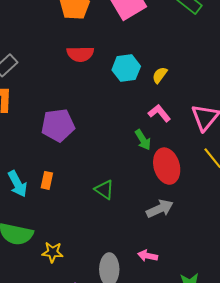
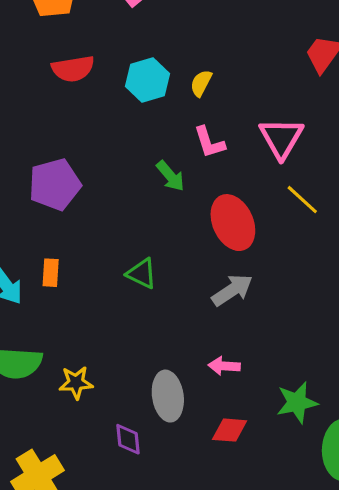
pink L-shape: (159, 113) -> (209, 142), turned -150
green arrow: (143, 140) -> (170, 176), moved

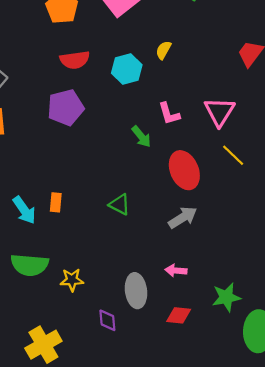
yellow semicircle: (201, 83) -> (163, 50), moved
purple pentagon: (55, 184) -> (66, 107), moved

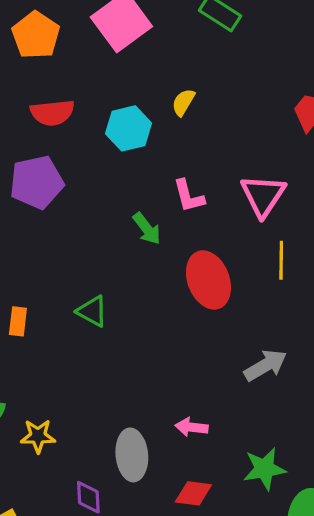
yellow line: (233, 155) -> (281, 260), turned 45
green triangle: (120, 204) -> (92, 311), moved
gray arrow: (183, 217) -> (266, 365), moved

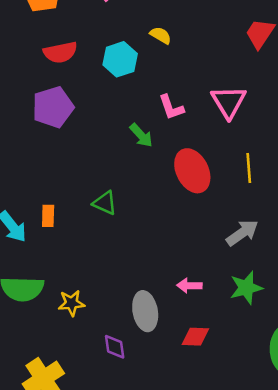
yellow semicircle: (183, 102) -> (161, 35), turned 95
yellow line: (281, 260) -> (249, 168), moved
green star: (264, 469) -> (246, 288), moved

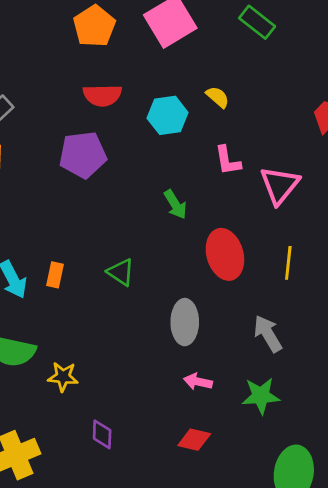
pink L-shape: (171, 107) -> (228, 161), moved
gray arrow: (242, 233) -> (268, 334), turned -96
gray ellipse: (145, 311) -> (185, 322), moved

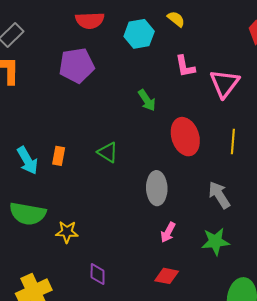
pink arrow: (198, 382) -> (168, 232), turned -72

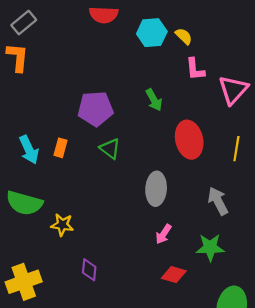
yellow semicircle: (176, 19) -> (184, 36), moved
purple pentagon: (77, 65) -> (95, 109), moved
red diamond: (167, 276) -> (174, 275), moved

